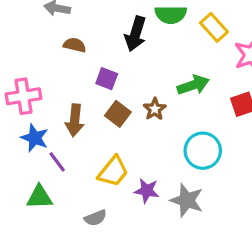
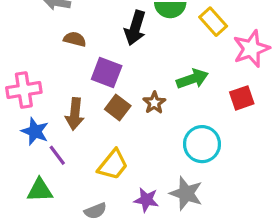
purple square: (107, 79) -> (107, 73), size x1.4
purple star: (147, 191) -> (146, 200), moved

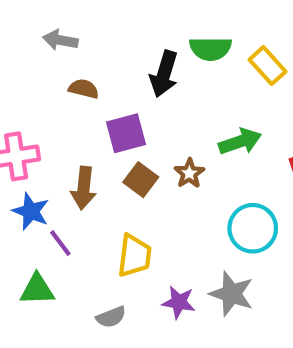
purple square: (107, 73) -> (126, 133), turned -36
yellow trapezoid: (113, 165) -> (134, 256), turned -32

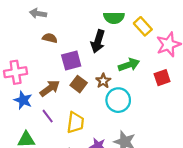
black arrow: (164, 74) -> (98, 41), moved
brown arrow: (84, 188) -> (50, 88), turned -132
cyan circle: (253, 228) -> (118, 100), moved
purple line: (60, 243) -> (48, 116), moved

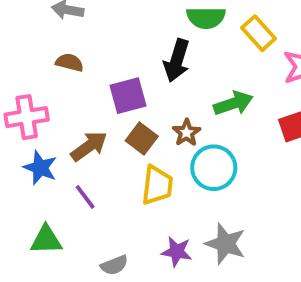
brown semicircle: (50, 38) -> (70, 62), moved
yellow trapezoid: (75, 123) -> (157, 185), moved

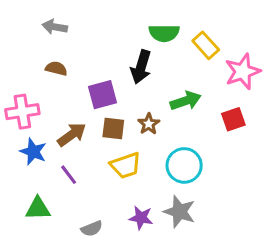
brown square: (142, 138) -> (113, 128), turned -30
cyan circle: (214, 168) -> (184, 165), moved
yellow trapezoid: (157, 185) -> (126, 165), turned 64

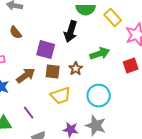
brown semicircle: (56, 68) -> (16, 33), turned -144
purple square: (103, 95) -> (46, 50), turned 30
purple line: (69, 175) -> (29, 113), moved

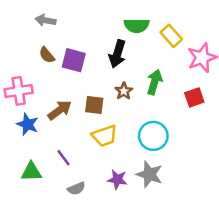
purple square: (46, 50) -> (74, 60), moved
green arrow: (100, 54) -> (155, 82), turned -54
brown star: (76, 69) -> (124, 91), moved

